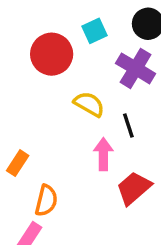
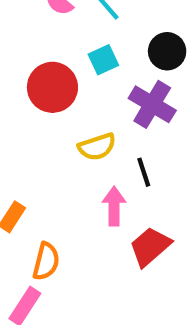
yellow semicircle: (89, 104) -> (97, 147), turned 132

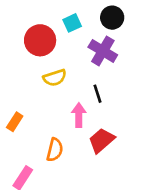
yellow semicircle: (97, 147) -> (55, 78), moved
orange semicircle: (46, 261) -> (55, 150), moved

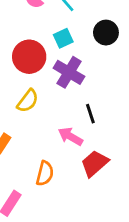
purple cross: (103, 51) -> (69, 72), moved
yellow semicircle: (55, 78) -> (28, 101), moved, turned -35
pink arrow: (79, 115) -> (70, 136), turned -60

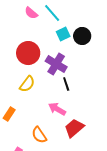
cyan square: (63, 38) -> (63, 34), moved
black line: (90, 114) -> (66, 84), moved
orange semicircle: (45, 173) -> (39, 135), turned 132

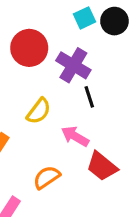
yellow semicircle: (27, 84) -> (39, 111), moved
red trapezoid: (74, 128) -> (102, 166), turned -100
orange semicircle: (39, 135) -> (47, 177), turned 90

